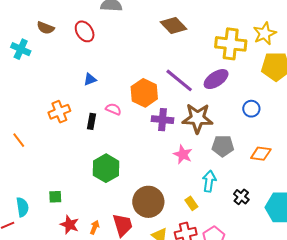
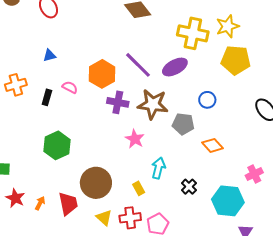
gray pentagon: (223, 146) -> (183, 124), moved
orange diamond: (261, 154) -> (212, 145), turned 35

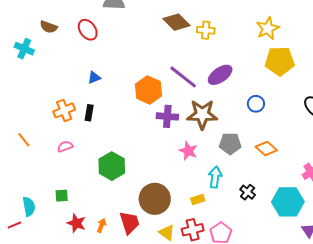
yellow cross: (193, 33) -> (206, 30), moved, size x0.6
pink semicircle: (70, 87) -> (65, 146), moved, turned -42
black rectangle: (47, 97) -> (89, 113), moved
gray pentagon: (183, 124) -> (230, 144), moved
yellow rectangle: (139, 188) -> (198, 200), turned -72

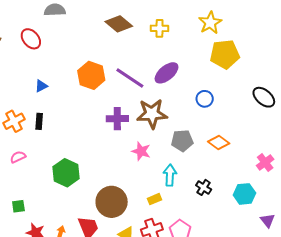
yellow cross: (206, 30) -> (160, 28), moved
orange hexagon: (148, 90) -> (91, 75), moved
cyan hexagon: (288, 202) -> (244, 194), size x0.7

